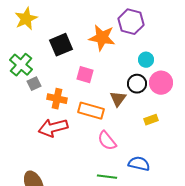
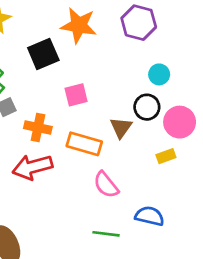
orange star: (102, 38) -> (79, 25), moved
pink square: (85, 75) -> (76, 95), turned -30
pink circle: (161, 83) -> (180, 122), moved

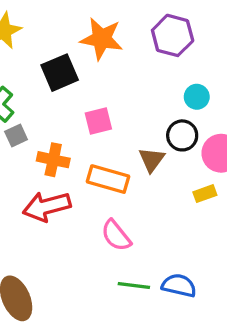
pink semicircle: (106, 185) -> (116, 235), moved
blue semicircle: (150, 216) -> (179, 285), moved

